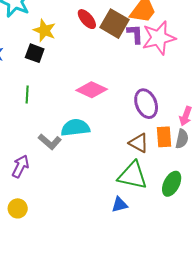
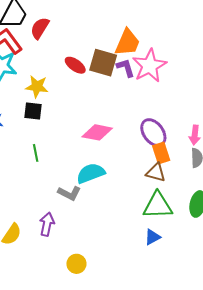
orange rectangle: (164, 137) -> (161, 153), moved
yellow circle: (18, 208) -> (76, 264), moved

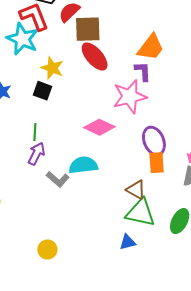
brown square: (103, 63) -> (88, 29), moved, turned -32
red ellipse: (75, 65) -> (95, 57), size x1.4
pink star: (150, 66) -> (130, 97), moved
brown triangle: (156, 173) -> (136, 190), moved
purple arrow: (47, 224) -> (36, 154), moved

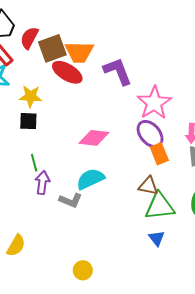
orange trapezoid: (151, 47) -> (79, 52), moved, turned 72
purple L-shape: (143, 71) -> (118, 71), size x1.5
pink star: (130, 97) -> (154, 103), moved
blue triangle: (128, 242) -> (157, 238), turned -36

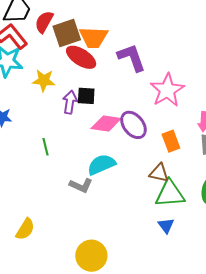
black square: (28, 121) -> (86, 96), moved
purple ellipse: (150, 134) -> (133, 125), moved
purple arrow: (42, 183) -> (70, 102), moved
yellow circle: (83, 270) -> (91, 256), size x1.6

